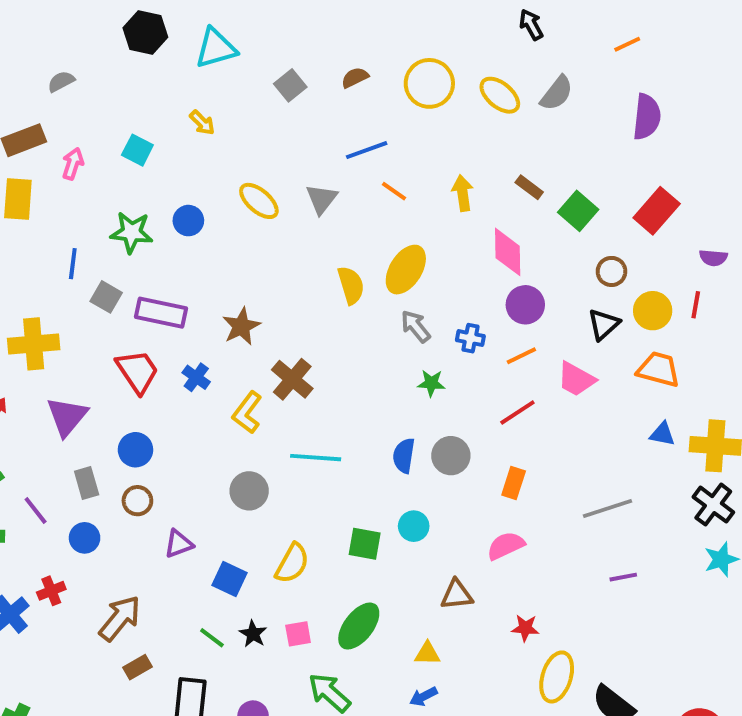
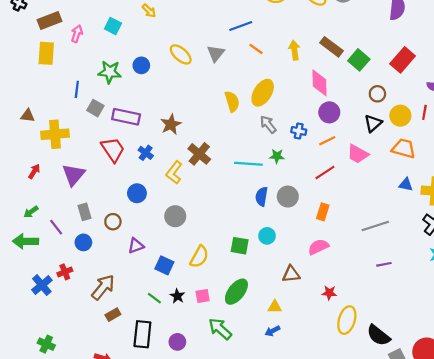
brown rectangle: (529, 187) -> (332, 47), size x1.5
blue circle: (135, 450) -> (137, 193), moved
cyan line: (316, 458) -> (248, 164), moved

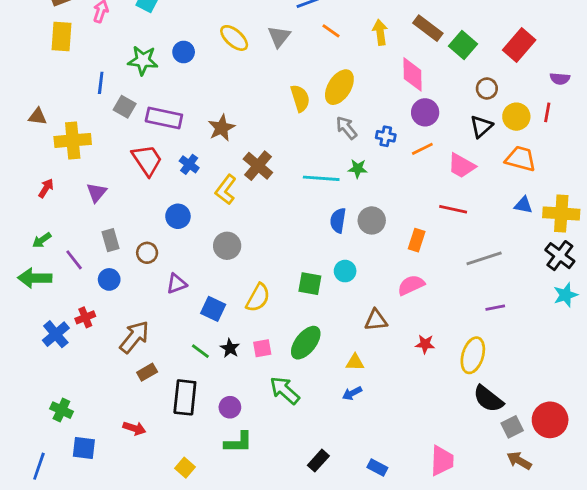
red line: (325, 172) -> (453, 209), moved, turned 45
purple triangle: (74, 175) -> (97, 192), size x0.7
yellow ellipse: (347, 320) -> (473, 355), moved

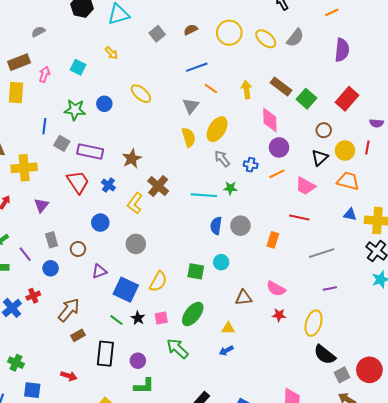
gray triangle: (279, 37) -> (191, 106), moved
pink semicircle: (411, 285) -> (276, 289), moved, turned -126
blue square: (213, 309) -> (126, 290), size x1.4

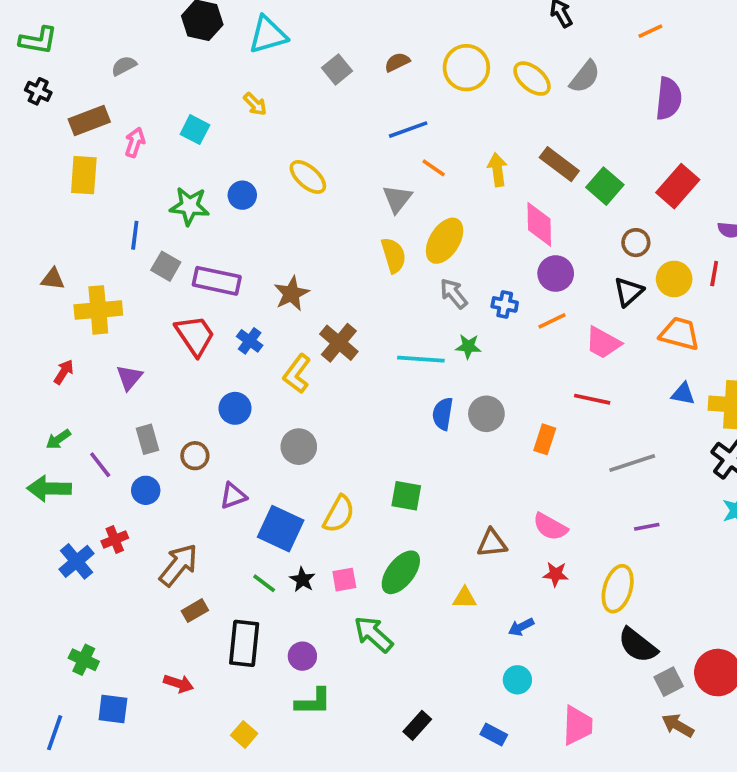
cyan circle: (221, 262) -> (517, 680), moved
blue arrow: (226, 351) -> (521, 627), moved

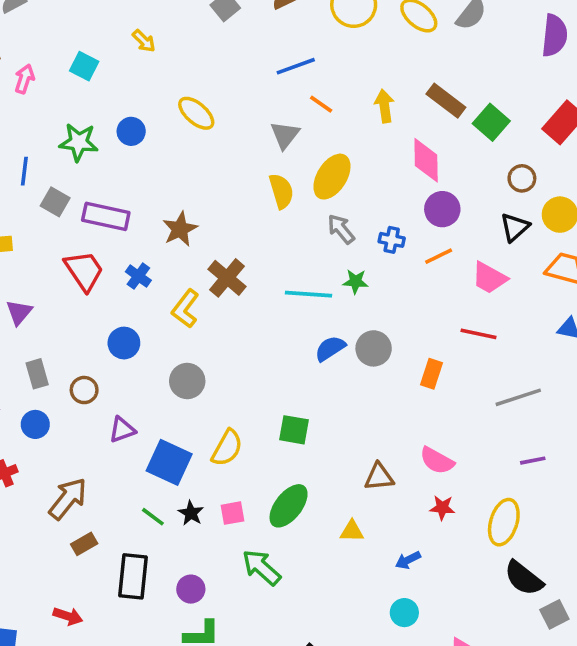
blue semicircle: (443, 414) -> (330, 348), turned 48

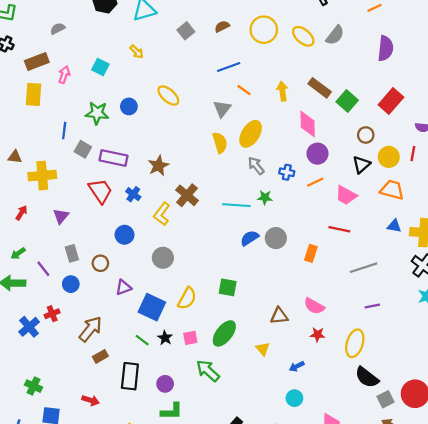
yellow triangle: (352, 531) -> (263, 349), turned 48

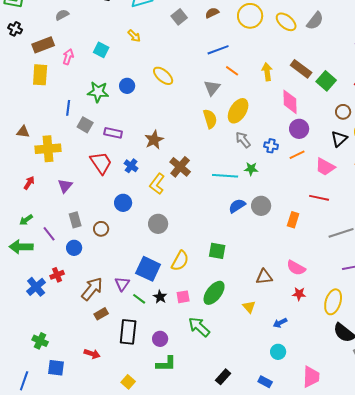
purple rectangle: (114, 158) -> (113, 133), size x0.7
purple triangle: (123, 287) -> (122, 284), moved, turned -35

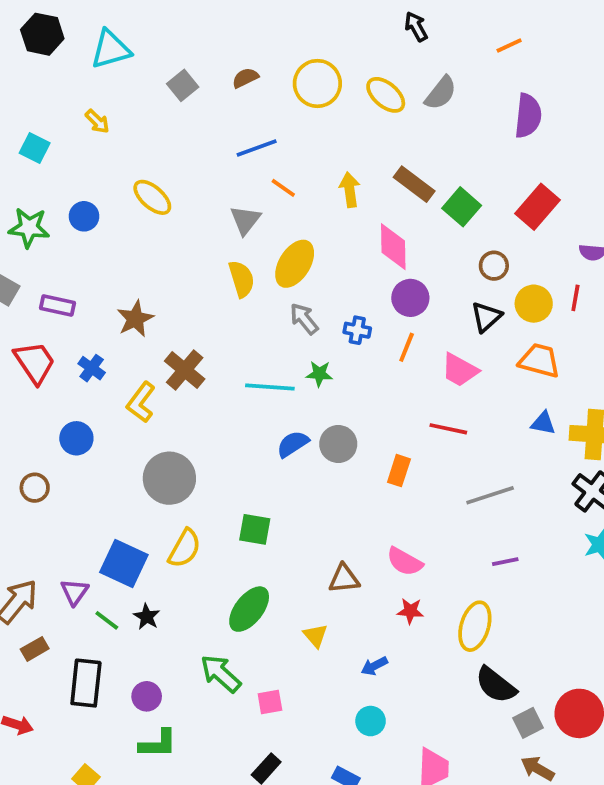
orange line: (297, 155) -> (407, 347), turned -42
gray circle: (158, 224) -> (169, 478), moved, size x1.4
pink square: (183, 297) -> (270, 702), moved

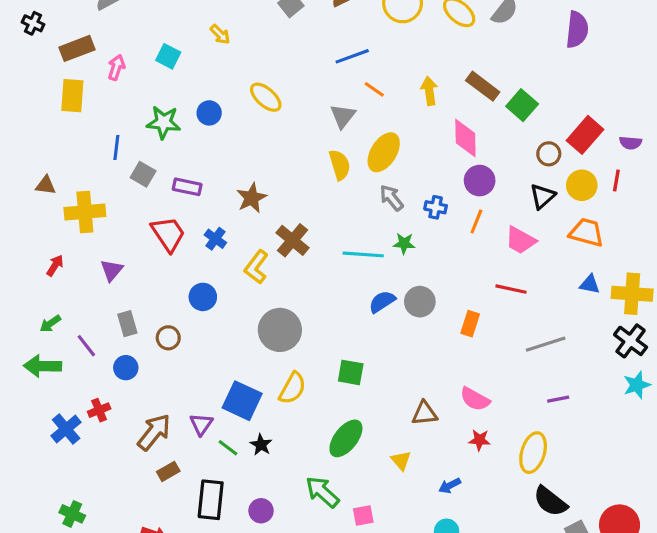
red rectangle: (537, 207) -> (585, 135), moved

